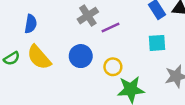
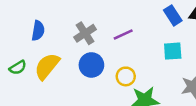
gray cross: (88, 16) -> (85, 33), moved
yellow semicircle: (39, 57) -> (47, 66), turned 80

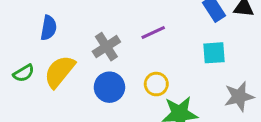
gray cross: (85, 33) -> (106, 47), moved
blue circle: (91, 65) -> (109, 87), moved

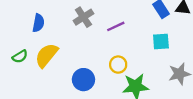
gray cross: (106, 47) -> (83, 17), moved
blue circle: (109, 87) -> (83, 80), moved

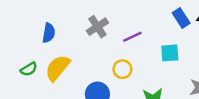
cyan square: (161, 41) -> (170, 53), moved
yellow circle: (118, 65) -> (122, 69), moved

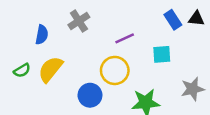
gray cross: (97, 27) -> (79, 21), moved
yellow circle: (122, 69) -> (115, 70), size x1.5

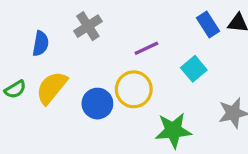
cyan square: (162, 54) -> (194, 69), turned -36
blue circle: (90, 95) -> (97, 104), moved

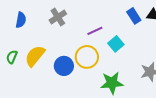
blue semicircle: (41, 44) -> (21, 20), moved
cyan square: (194, 69) -> (116, 44), moved
green semicircle: (15, 89) -> (12, 57), turned 144

